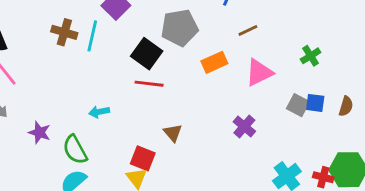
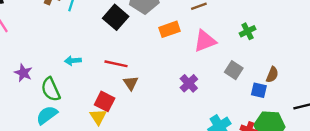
red line: (149, 84) -> (116, 64), moved
blue square: (315, 103) -> (259, 90), moved

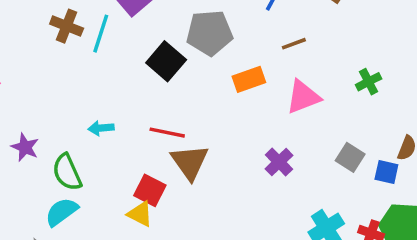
gray square: (234, 70) -> (350, 157), moved
brown triangle: (131, 83) -> (190, 162), size x1.6
yellow triangle: (98, 117) -> (140, 214), turned -30

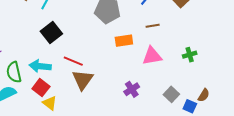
black square: (166, 61) -> (51, 32), moved
cyan arrow: (101, 128) -> (40, 66), moved, size x1.5
red square: (150, 190) -> (41, 88), moved

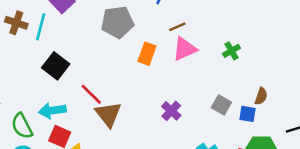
orange rectangle: (124, 41) -> (147, 54), turned -48
pink triangle: (152, 56) -> (184, 49), moved
red line: (73, 61) -> (91, 94), turned 36

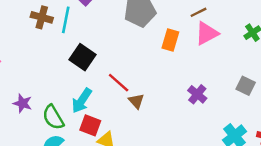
cyan arrow: (52, 111) -> (82, 101), turned -45
brown triangle: (108, 114) -> (136, 101), size x0.6

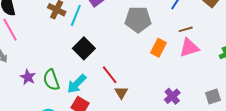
gray square: (246, 86) -> (213, 97), turned 35
green semicircle: (53, 117) -> (51, 80), moved

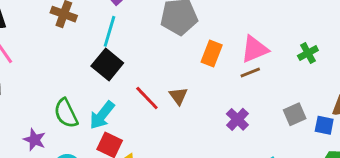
cyan line: (76, 15) -> (109, 31), moved
brown line: (186, 29) -> (250, 73), moved
purple star: (28, 77) -> (35, 140), moved
brown triangle: (121, 92) -> (178, 96), moved

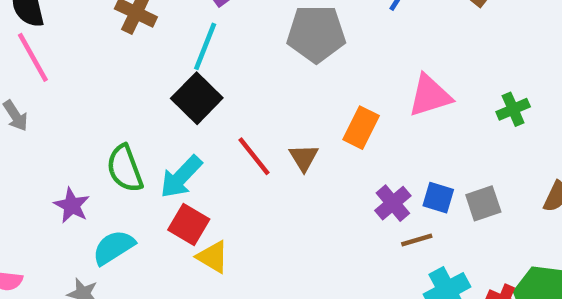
orange rectangle: (212, 53) -> (361, 128), moved
brown line: (250, 73) -> (417, 240), moved
blue square: (324, 125) -> (438, 198), moved

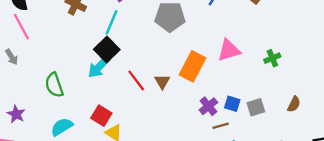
orange rectangle: (361, 128) -> (193, 66), size x1.4
green semicircle: (125, 168) -> (54, 85), moved
cyan arrow: (181, 177) -> (99, 67), moved
purple star: (72, 205) -> (16, 114), moved

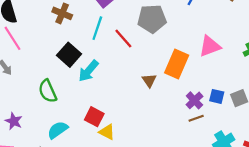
black square: (107, 49) -> (69, 55), moved
red line: (136, 80) -> (123, 39), moved
brown line: (221, 126) -> (196, 118), moved

